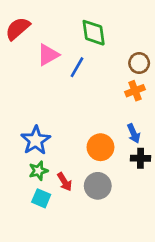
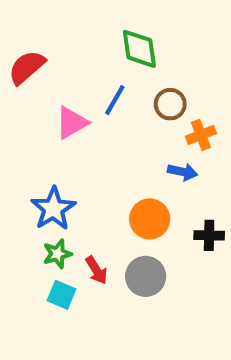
red semicircle: (18, 29) -> (27, 67), moved
pink triangle: (48, 55) -> (72, 123), moved
brown circle: (139, 63) -> (170, 104), moved
blue arrow: (134, 133) -> (182, 172), moved, turned -54

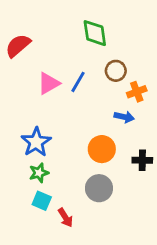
blue line: (115, 100) -> (78, 82), moved
red arrow: (96, 270) -> (65, 218), moved

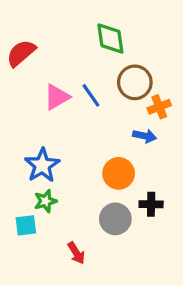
brown circle: (116, 71) -> (135, 82), size x1.4
blue line: (78, 82) -> (91, 95), turned -65
black cross: (142, 160) -> (151, 204), moved
cyan square: (42, 201) -> (26, 225), moved, turned -30

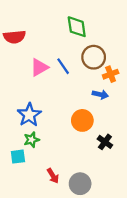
red semicircle: (21, 53) -> (15, 37), turned -145
black cross: (151, 204) -> (105, 142), turned 35
gray circle: (115, 219) -> (80, 184), moved

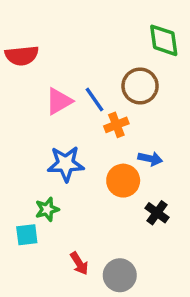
green diamond: (77, 27) -> (164, 40), moved
orange cross: (111, 74) -> (116, 125), moved
blue arrow: (100, 94) -> (150, 159), moved
blue star: (29, 115) -> (66, 164), moved, turned 30

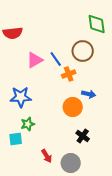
blue star: (66, 164) -> (21, 97), moved
black cross: (157, 213) -> (83, 136), moved

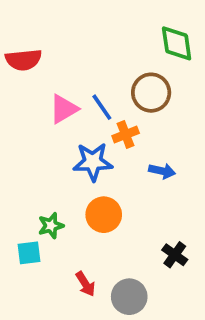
blue star: (21, 97) -> (93, 162), moved
orange circle: (73, 107) -> (104, 215), moved
black cross: (83, 136) -> (175, 255), moved

